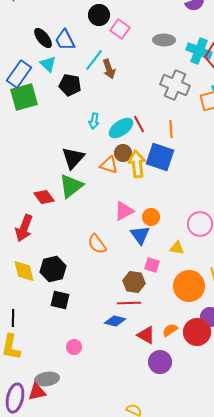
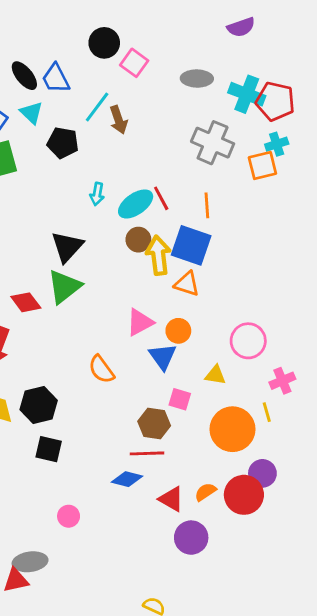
orange triangle: (109, 165) -> (187, 284), moved

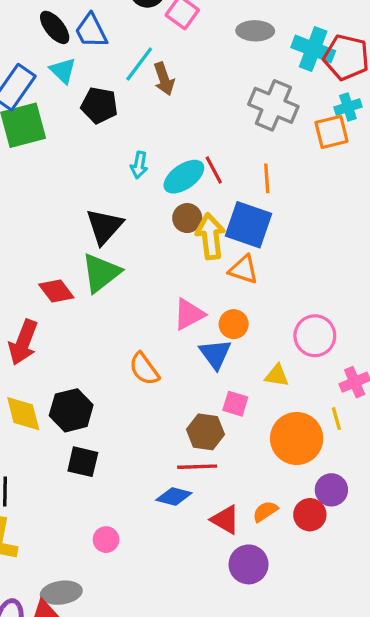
red circle: (244, 495) -> (310, 515), size x0.7

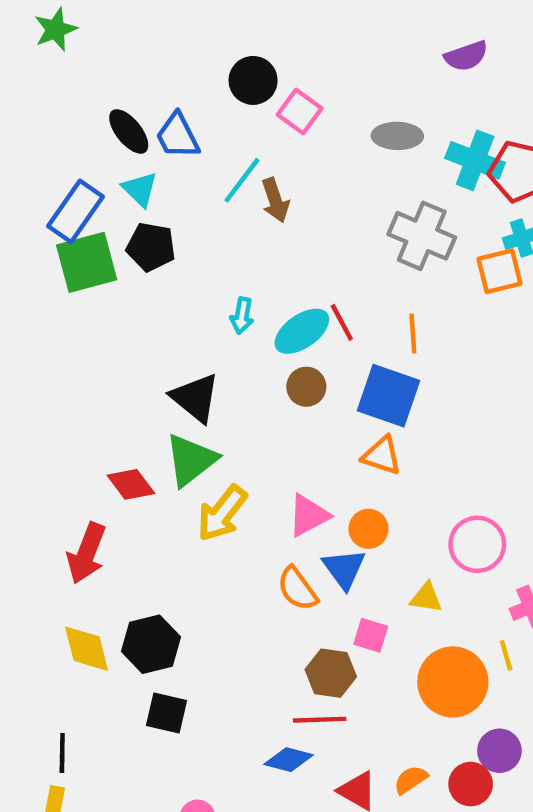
black pentagon: (99, 105) -> (151, 247), moved
black triangle: (104, 226) -> (195, 398), turned -33
yellow arrow: (210, 236) -> (222, 513), moved, turned -135
orange semicircle: (144, 369) -> (297, 589), moved

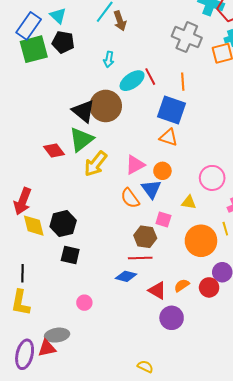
cyan arrow: (242, 316) -> (109, 59), moved
brown circle: (306, 387) -> (106, 106), moved, size x1.8
red arrow: (87, 553) -> (23, 201), moved

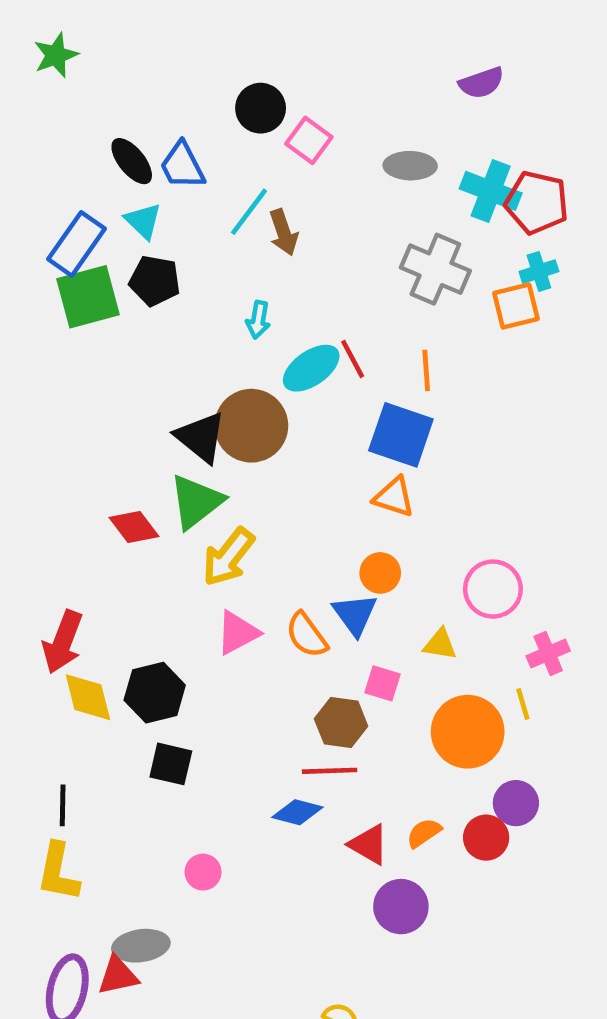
pink triangle: (135, 165) -> (238, 633), moved

